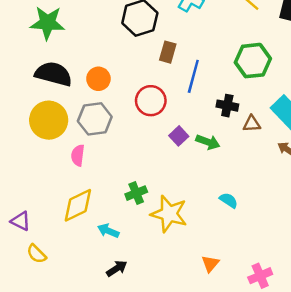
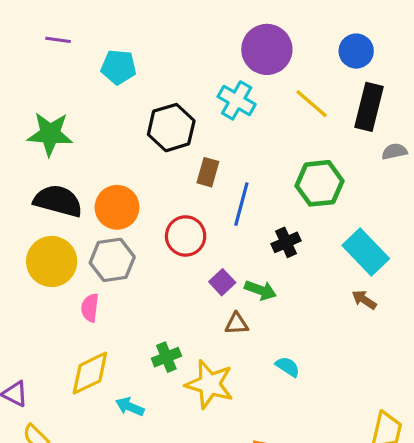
orange circle: (98, 79) -> (117, 207), size x1.4
black cross: (227, 106) -> (286, 242), turned -35
brown triangle: (252, 124) -> (237, 324), moved

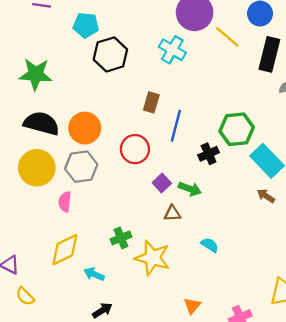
yellow line: (312, 104) -> (227, 37), moved
black hexagon: (171, 128) -> (110, 54), moved
green hexagon: (320, 183) -> (237, 129), moved

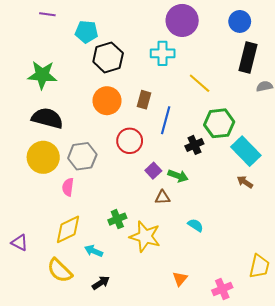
yellow line: (227, 37) -> (200, 83), moved
cyan cross: (172, 50) -> (163, 53), turned -30
orange circle: (85, 128) -> (107, 101), moved
yellow semicircle: (25, 296) -> (60, 270), moved, size x1.5

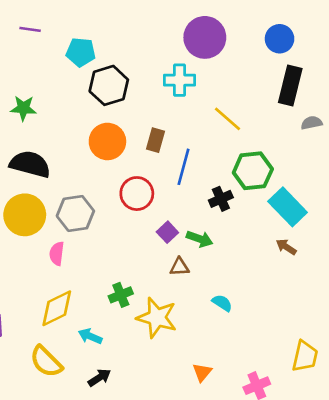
green star: (42, 75) -> (23, 108), size x0.7

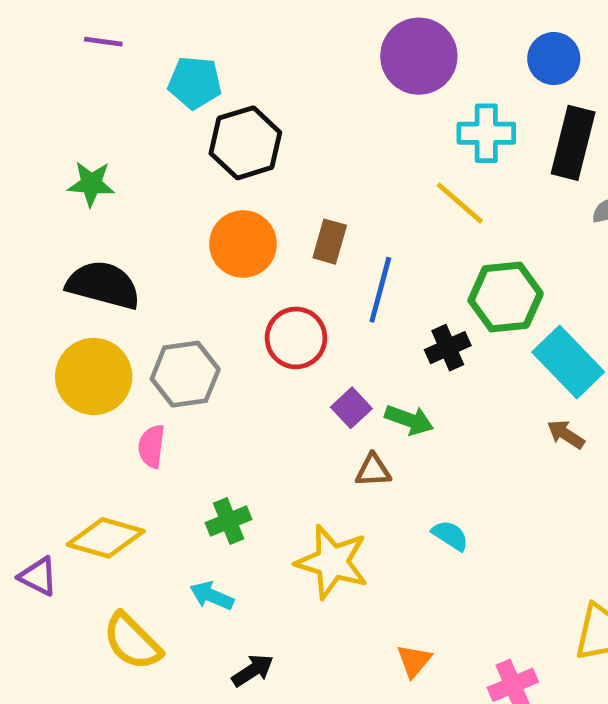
cyan cross: (179, 80) -> (486, 133), moved
green cross: (121, 295) -> (229, 521), moved
yellow diamond: (57, 308) -> (106, 538), moved, turned 42
black arrow: (99, 378) -> (253, 670), moved

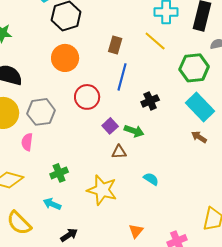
brown rectangle: (330, 242) -> (115, 45), moved
green hexagon: (506, 297) -> (194, 68), moved

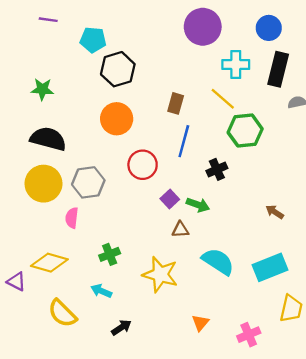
green hexagon: (194, 68) -> (245, 131), moved
cyan rectangle: (200, 107) -> (270, 267), moved, turned -68
cyan semicircle: (151, 179) -> (218, 261), size x1.8

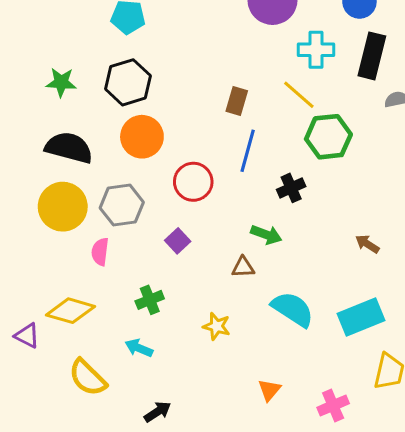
black hexagon: (118, 69) -> (128, 82), moved
orange circle: (117, 119) -> (142, 137), moved
purple square: (170, 199) -> (178, 241), moved
yellow star: (160, 274) -> (217, 326), size x0.6
black arrow: (121, 328) -> (158, 412), moved

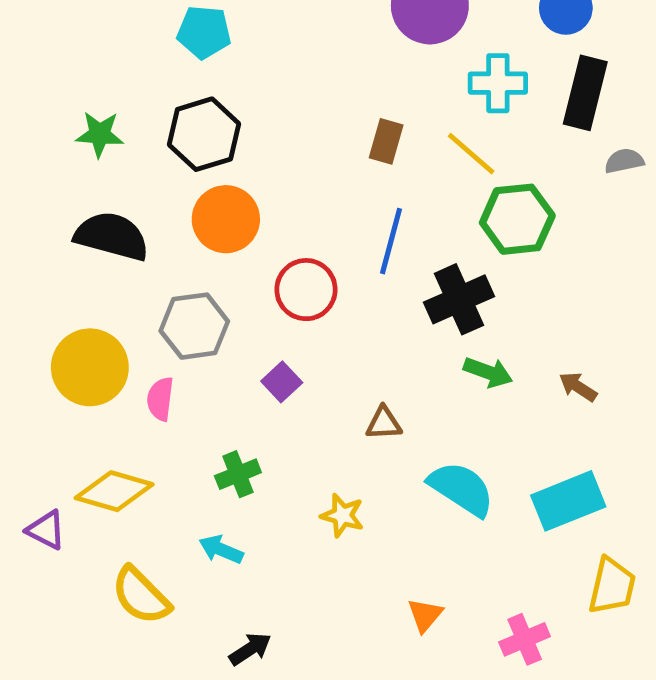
brown rectangle: (237, 101) -> (386, 141), moved
black cross: (291, 188) -> (459, 299), size x1.5
yellow circle: (63, 207) -> (90, 367), moved
green arrow: (266, 235) -> (488, 372), moved

